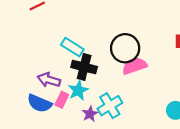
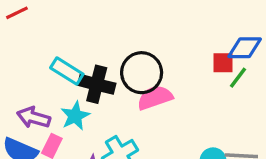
black cross: (84, 67) -> (97, 84), moved
cyan star: (78, 90) -> (75, 116), moved

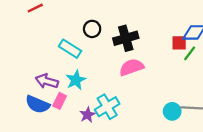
black circle: (142, 73) -> (92, 29), moved, size x0.6
black cross: (97, 84) -> (126, 38), moved, turned -30

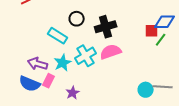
cyan cross: (107, 107) -> (86, 56), moved

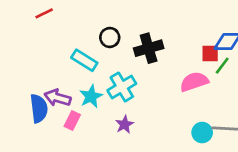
pink semicircle: (111, 52) -> (194, 82), moved
blue semicircle: (30, 84) -> (39, 108), moved, turned -120
purple star: (73, 93) -> (124, 124), moved

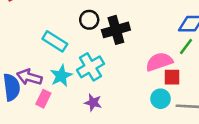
black circle: (110, 37) -> (89, 20), moved
red square: (210, 54) -> (172, 77), moved
purple star: (124, 124) -> (93, 103), turned -30
cyan circle: (202, 133) -> (161, 99), moved

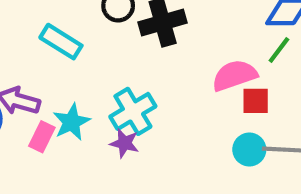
cyan cross: (90, 67) -> (133, 111), moved
cyan star: (61, 76) -> (72, 122), moved
cyan circle: (161, 99) -> (249, 150), moved

